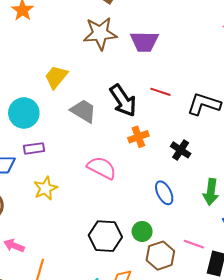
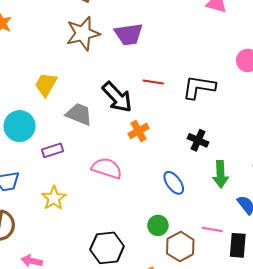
purple rectangle: (34, 148) -> (53, 150), moved
black cross: (181, 150) -> (198, 140), moved
black hexagon: (105, 236) -> (107, 248), moved

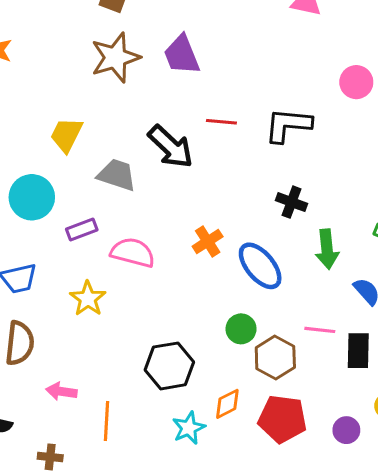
purple trapezoid: (129, 34) -> (182, 55), turned 80
orange cross: (139, 131) -> (208, 241), moved
pink semicircle: (107, 168) -> (133, 253), moved
blue ellipse: (174, 183) -> (260, 266), size x1.4

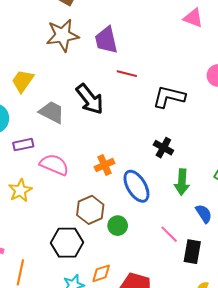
red line: (221, 122) -> (127, 74), moved
pink line: (320, 330) -> (169, 234), turned 30
brown hexagon: (275, 358) -> (90, 210), moved

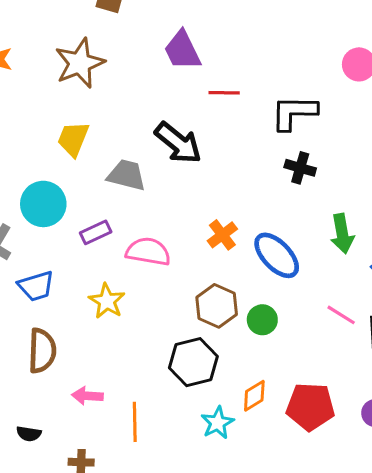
brown star: (63, 35) -> (80, 63), moved
black cross: (163, 148) -> (300, 168), moved

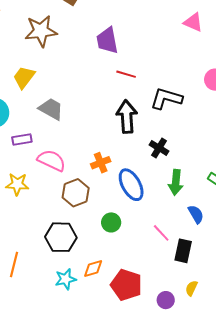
black arrow: (178, 143) -> (127, 117), moved, turned -148
black cross: (300, 168) -> (159, 148), moved
yellow star: (107, 301) -> (17, 184), turned 30
brown hexagon: (217, 306) -> (76, 193), moved

